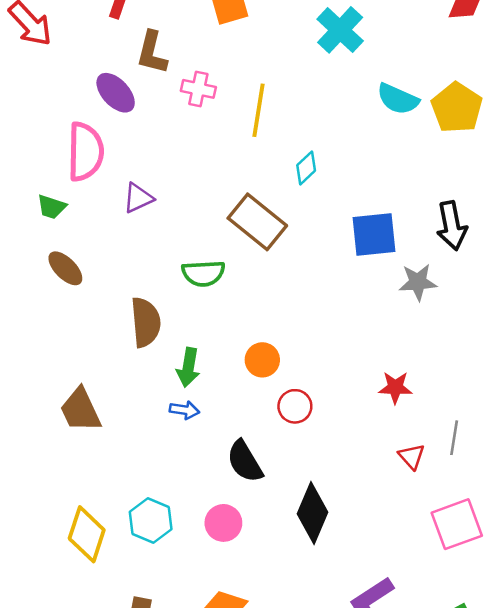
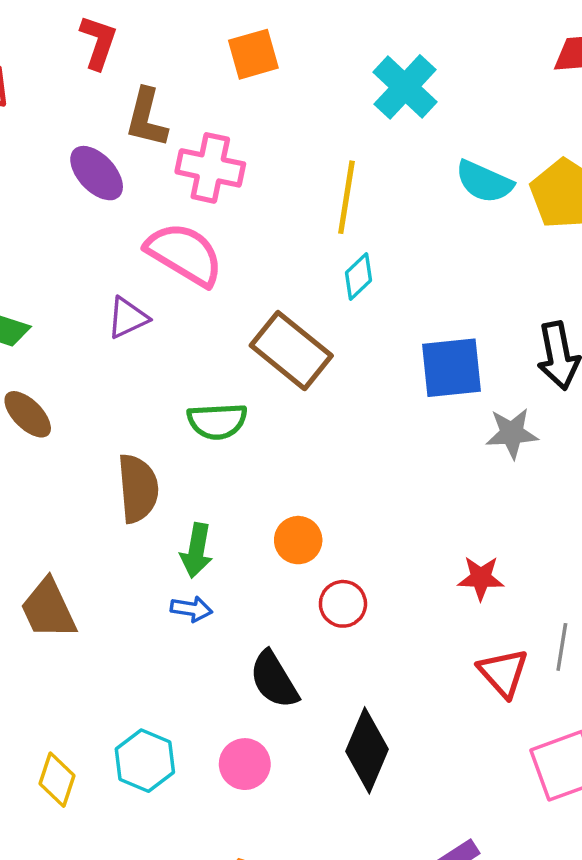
pink cross: (198, 89) -> (210, 168), size x1.4
yellow line: (259, 110) -> (346, 197), moved
pink semicircle: (85, 152) -> (184, 254), moved, turned -60
red triangle: (412, 456) -> (503, 673), size x1.4
yellow diamond: (87, 534) -> (57, 780), size x0.7

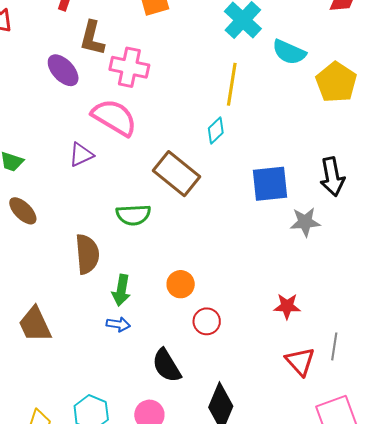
cyan semicircle: (484, 182) -> (289, 52), moved
yellow line: (346, 197) -> (232, 84), moved

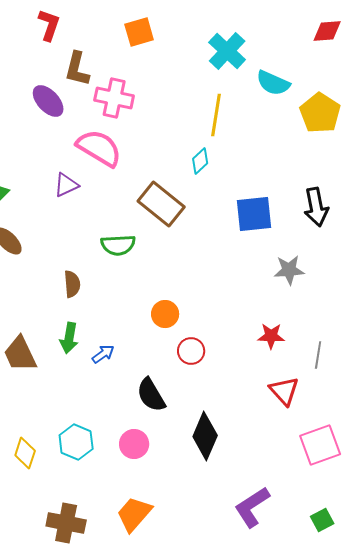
gray star: (305, 222) -> (289, 270), moved
brown semicircle: (87, 254) -> (72, 284), size x0.7
green arrow: (121, 290) -> (69, 338), moved
blue arrow: (118, 324) -> (103, 354), turned -45
gray line: (334, 346) -> (318, 355), moved

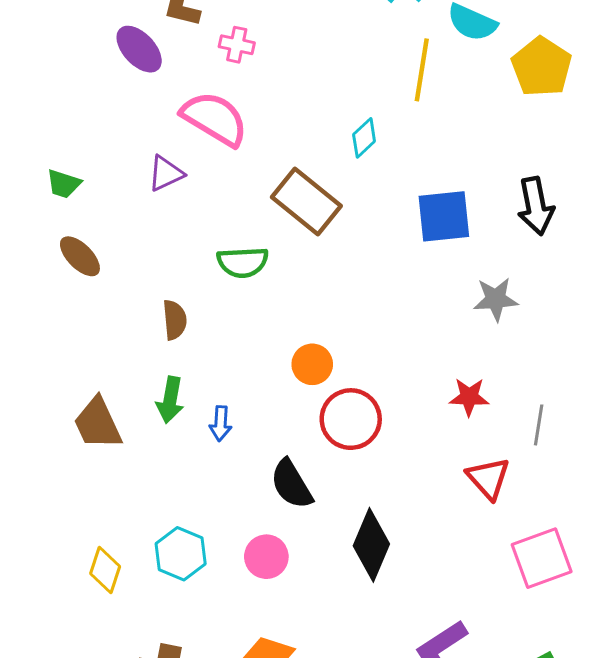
pink cross: (114, 98) -> (237, 45), size x0.6
yellow line: (216, 115) -> (422, 70), moved
red circle: (191, 351) -> (351, 419), size x1.5
blue arrow: (103, 354) -> (220, 424), turned 130

